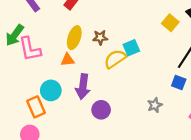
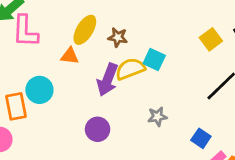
cyan square: (131, 48) -> (154, 60), turned 35
blue square: (179, 82) -> (201, 138), moved
purple arrow: (83, 87) -> (107, 80), moved
gray star: (155, 105) -> (157, 117), moved

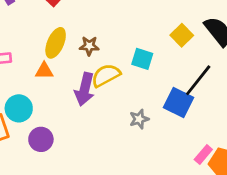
cyan square: (154, 60) -> (142, 59), moved
purple circle: (98, 129) -> (41, 139), moved
blue square: (201, 138) -> (178, 103), moved, size x1.5

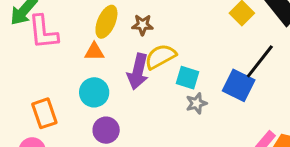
cyan square: (142, 59) -> (188, 78), moved
cyan circle: (19, 108) -> (94, 92), moved
purple circle: (41, 139) -> (106, 130), moved

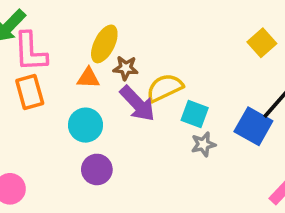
brown star: (143, 25) -> (126, 68), moved
purple arrow: (138, 71) -> (138, 104), turned -60
orange rectangle: (44, 113) -> (30, 92), moved

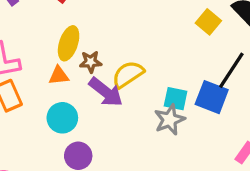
cyan square: (195, 114) -> (176, 99), moved
gray star: (203, 144) -> (170, 120), size x1.4

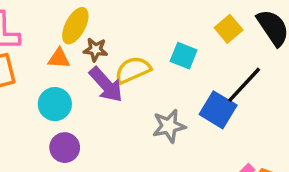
cyan square: (176, 99) -> (184, 56), moved

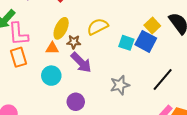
yellow semicircle: (133, 70) -> (98, 27), moved
black line: (244, 85) -> (163, 79), moved
blue square: (218, 110) -> (146, 41), moved
purple circle: (65, 148) -> (76, 102), moved

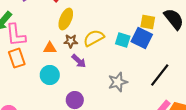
yellow square: (152, 25) -> (148, 22), turned -35
yellow semicircle: (98, 27) -> (94, 38), moved
yellow ellipse: (61, 28) -> (66, 19), moved
purple arrow: (81, 62) -> (79, 61), size x0.7

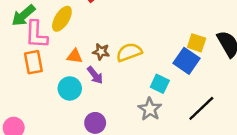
yellow ellipse: (66, 19) -> (62, 19), moved
cyan square: (123, 40) -> (160, 84), moved
purple arrow: (79, 61) -> (95, 75), moved
gray star: (118, 82) -> (150, 109), turned -30

